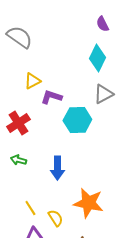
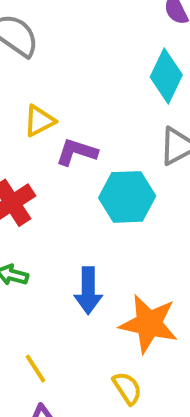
orange star: (88, 203) -> (149, 324), moved
yellow semicircle: (55, 218) -> (127, 388), moved

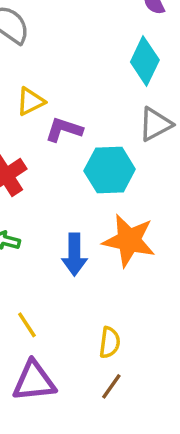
orange star: (149, 324) -> (129, 240), moved
yellow semicircle: (127, 388) -> (110, 342), turned 40

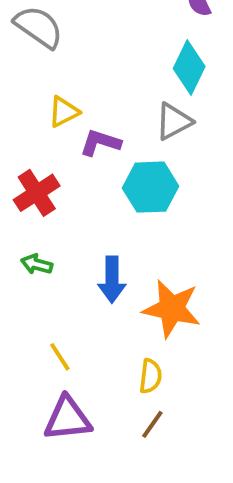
gray triangle: (155, 124) -> (174, 121), moved
orange star: (129, 240) -> (172, 309), moved

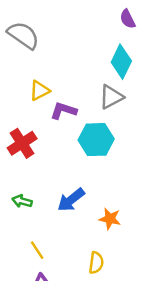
green arrow: (37, 264) -> (22, 201), moved
blue arrow: (112, 280) -> (71, 200), turned 52
orange star: (172, 309) -> (110, 219), size x0.6

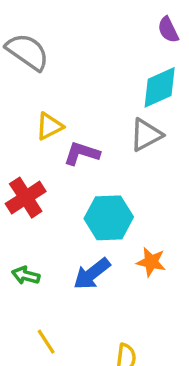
cyan diamond: (121, 62) -> (160, 87), turned 40
cyan hexagon: (96, 140) -> (109, 218), moved
orange star: (110, 219) -> (151, 262), moved

